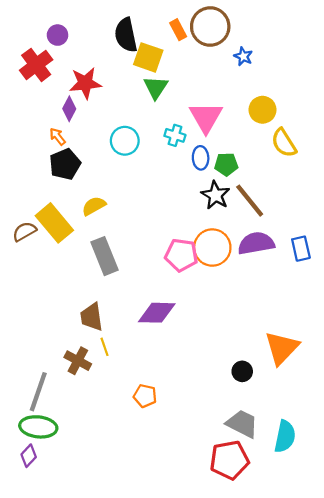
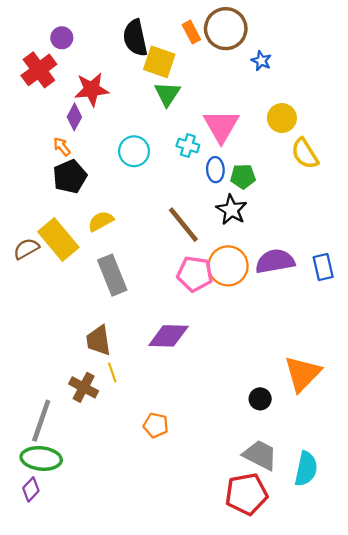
brown line: (250, 201) -> (183, 225), moved

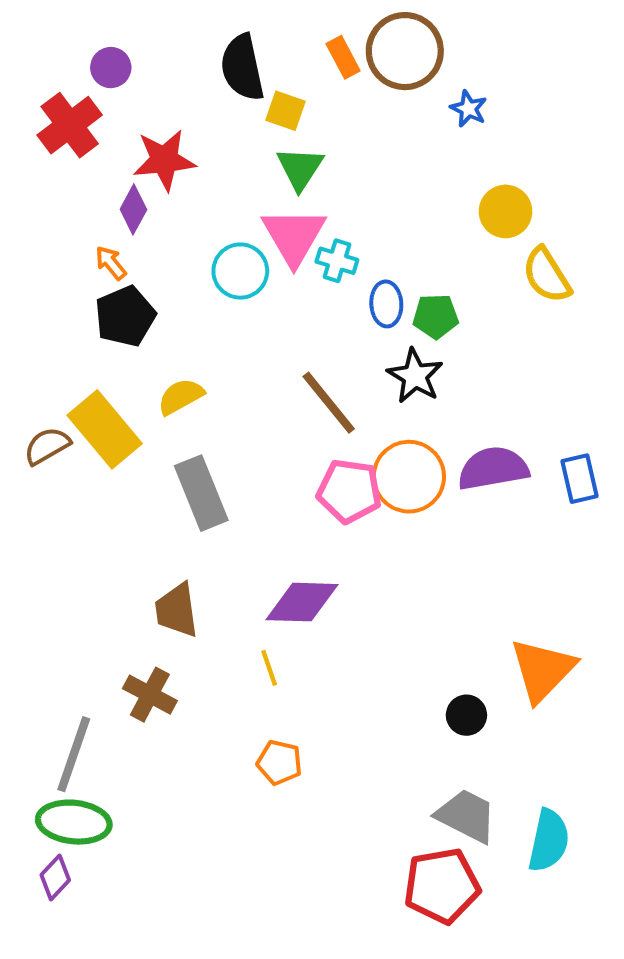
yellow square: (159, 62) -> (286, 111), size x0.7
pink triangle: (221, 126) -> (294, 236), moved
yellow line: (112, 373) -> (269, 668), moved

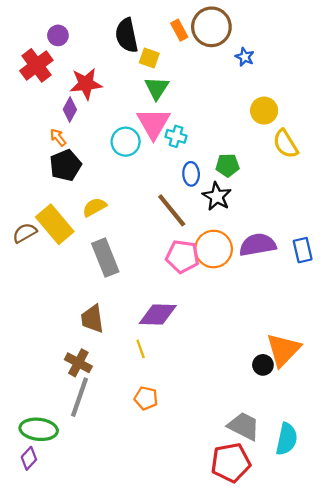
blue ellipse: (386, 304) -> (191, 174), moved
black circle: (466, 715) -> (263, 365), moved
gray line: (74, 754) -> (79, 397), moved

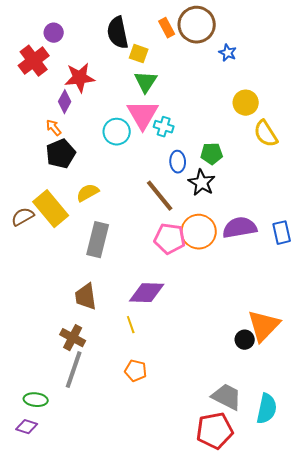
gray rectangle: (105, 258) -> (98, 240), turned 36
green ellipse: (39, 429) -> (36, 400), size x0.7
purple diamond: (29, 458) -> (27, 427), turned 65

